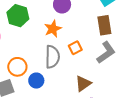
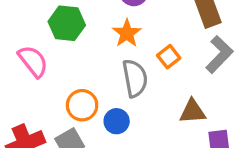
brown triangle: (83, 84) -> (193, 111), turned 42

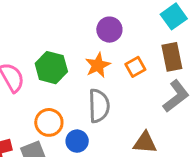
green hexagon: (67, 23) -> (51, 68), moved
orange square: (169, 57) -> (135, 67), moved

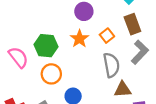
gray semicircle: (99, 106) -> (111, 65), moved
orange circle: (49, 122) -> (51, 74), moved

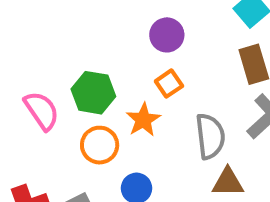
orange square: (107, 36) -> (169, 84), moved
orange star: (79, 39) -> (143, 120), moved

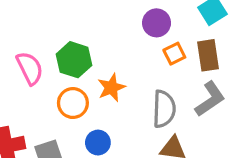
purple circle: (167, 35) -> (157, 23), moved
orange square: (169, 84) -> (174, 54), moved

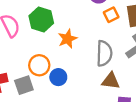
orange circle: (73, 103) -> (39, 65), moved

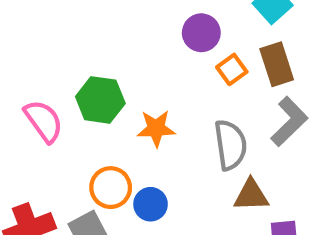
orange star: (67, 39) -> (156, 128), turned 30

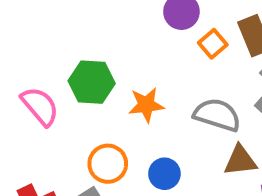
gray semicircle: (230, 145) -> (217, 115), turned -60
blue circle: (151, 204) -> (164, 174), moved

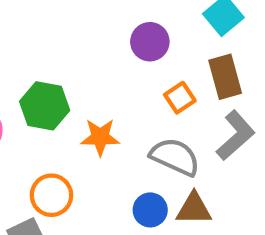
orange square: (213, 44) -> (180, 98), moved
blue circle: (164, 174) -> (150, 210), moved

